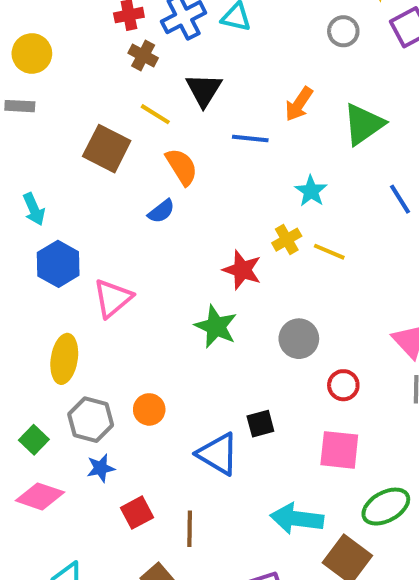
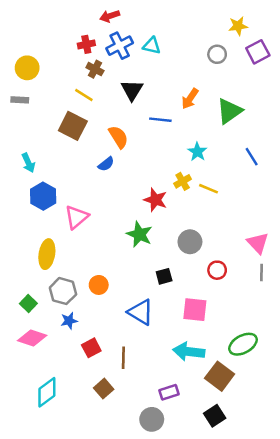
yellow line: (155, 114) -> (84, 95), moved
black square: (260, 424) -> (164, 276), moved
pink square: (339, 450) -> (195, 310), moved

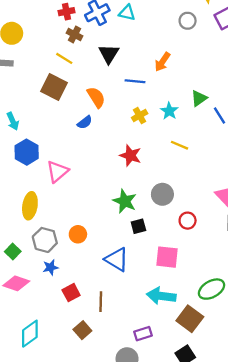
green triangle: (229, 111) -> (199, 98), moved, size x0.7
yellow cross: (183, 181) -> (140, 116), moved
green star: (139, 234) -> (125, 201), moved

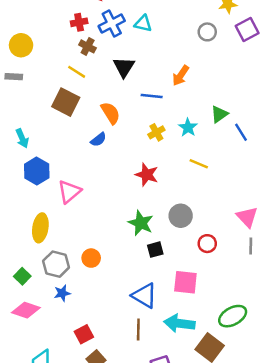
blue triangle: (117, 259) -> (144, 296), moved
red square: (71, 293) -> (84, 334), moved
brown line: (101, 302) -> (138, 329), moved

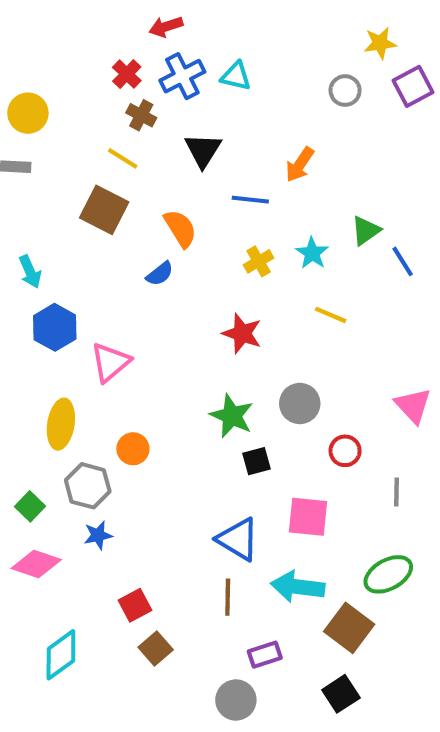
red cross: (79, 22) -> (127, 74), turned -35
gray line: (251, 246) -> (397, 492), moved
orange circle: (91, 258) -> (133, 449), moved

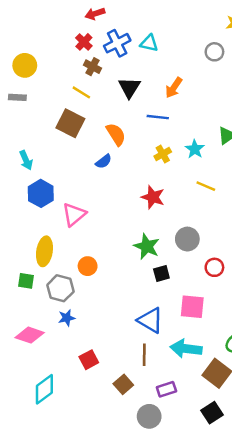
red arrow: (166, 27) -> (95, 14), moved
orange arrow: (300, 165) -> (174, 88), moved
green square: (30, 506) -> (26, 281), moved, turned -35
brown square: (156, 649) -> (123, 384), moved

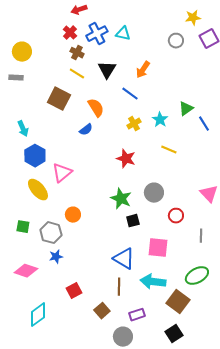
yellow line: (81, 92) -> (77, 74), moved
blue line: (158, 117) -> (130, 94), turned 30
yellow ellipse: (44, 251) -> (38, 190), moved, turned -50

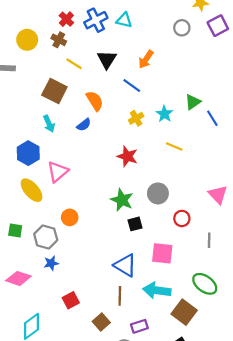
yellow circle: (22, 52) -> (27, 40), moved
brown cross: (77, 53) -> (59, 40), moved
cyan arrow: (23, 129) -> (49, 124), moved
green ellipse: (197, 276) -> (205, 284), turned 65

